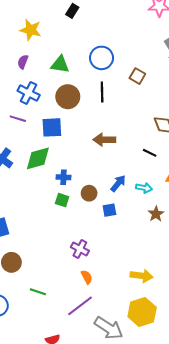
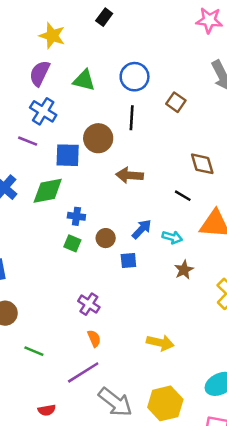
purple semicircle: (23, 62) -> (40, 73), size x1.5
brown circle: (68, 97) -> (98, 138), moved
yellow hexagon: (142, 312) -> (165, 403), moved

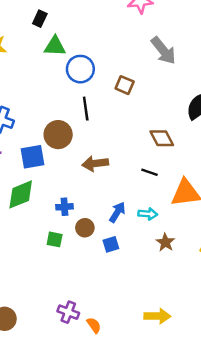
green triangle: (84, 80) -> (55, 46), moved
blue cross: (76, 216) -> (64, 207), moved
purple cross: (89, 304) -> (68, 312), moved

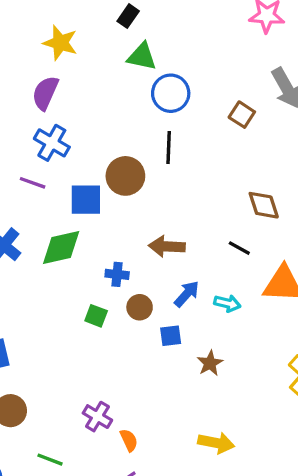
brown square: (125, 85) -> (242, 115), moved
brown arrow: (95, 163) -> (167, 246), moved
brown star: (165, 242) -> (210, 363), moved

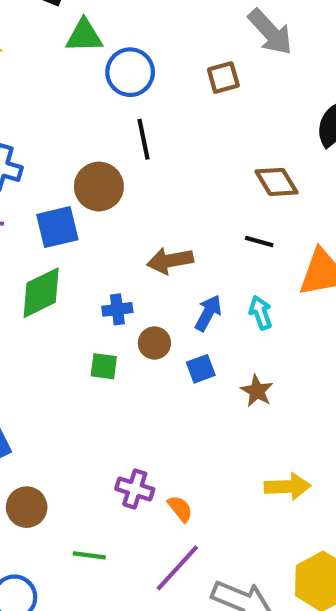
brown square: (242, 115) -> (223, 78), turned -35
cyan arrow: (227, 303) -> (261, 313), turned -110

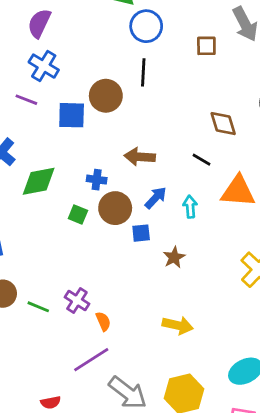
green diamond: (41, 293) -> (39, 181), moved
brown circle: (154, 343) -> (115, 208), size x1.5
green line: (89, 555) -> (38, 307), moved

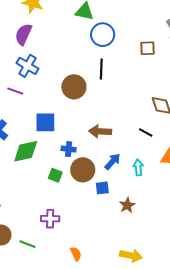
blue square: (72, 115) -> (45, 122), moved
purple cross: (77, 301) -> (50, 219), moved, turned -30

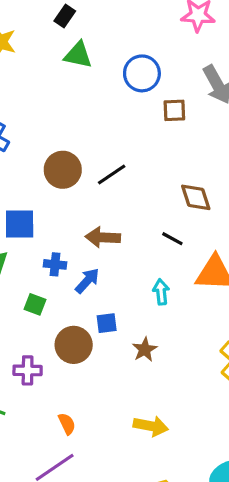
blue circle: (103, 35) -> (142, 73), moved
black line: (101, 69) -> (112, 175), moved, turned 54
blue arrow: (113, 161) -> (87, 281), moved
brown circle: (83, 170) -> (74, 345), moved

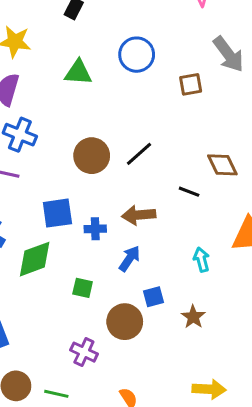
green triangle: (78, 55) -> (78, 72), moved
blue circle: (142, 73) -> (137, 55), moved
black line: (172, 239) -> (189, 192), moved
blue cross: (55, 264) -> (95, 229), moved
purple cross: (28, 370) -> (84, 352), turned 32

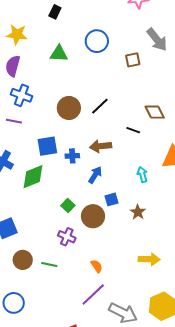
green square: (83, 288) -> (68, 206), moved, turned 32

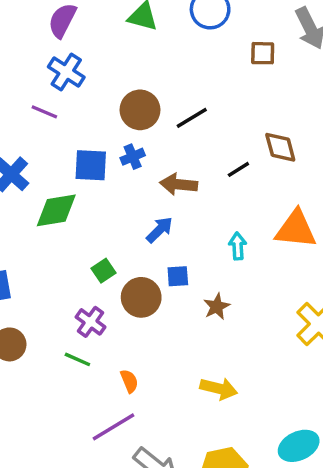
black line: (133, 130) -> (238, 169), turned -64
blue cross: (72, 156) -> (133, 157), moved, turned -32
green line: (49, 264) -> (77, 359), moved

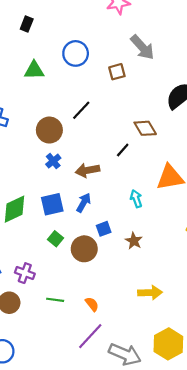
black line: (192, 118) -> (81, 110), moved
blue square: (91, 165) -> (52, 204), moved
purple cross: (91, 322) -> (25, 273), moved

